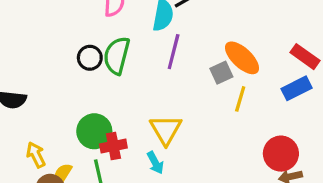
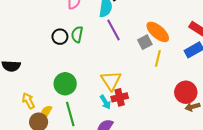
purple line: (174, 52) -> (114, 30), turned -40
green semicircle: (117, 56) -> (77, 34), size x0.7
red cross: (113, 146) -> (120, 97), moved

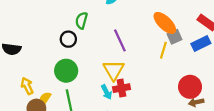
purple line: (114, 30) -> (120, 40), moved
black circle: (60, 37) -> (68, 39), moved
gray square: (145, 42) -> (175, 37), moved

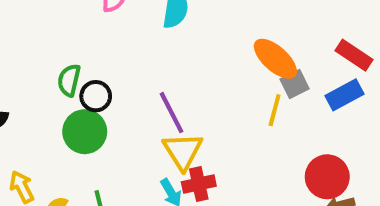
green semicircle: (81, 21) -> (69, 80), moved
purple line: (120, 40) -> (172, 113), moved
green circle: (66, 71) -> (85, 132), moved

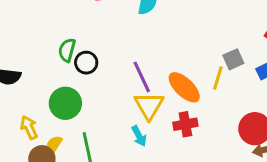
orange ellipse: (275, 59) -> (184, 87), moved
green circle: (85, 132) -> (65, 103), moved
red cross: (199, 184) -> (185, 124), moved

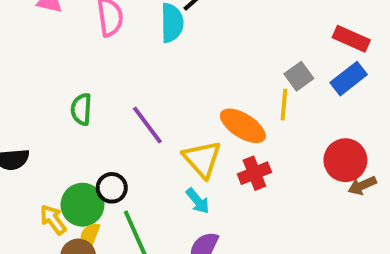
black circle: (86, 63) -> (112, 188), moved
purple line: (142, 77) -> (147, 125), moved
green circle: (65, 103) -> (82, 205), moved

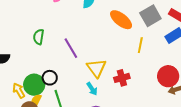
gray square: (299, 76) -> (150, 16), moved, size x1.5
orange ellipse: (243, 126) -> (121, 20), moved

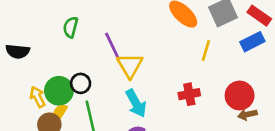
yellow triangle: (97, 68) -> (130, 65), moved
red cross: (122, 78) -> (189, 94), moved
cyan arrow: (92, 89) -> (136, 103), size x1.5

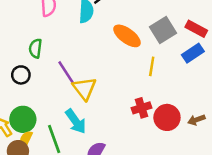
green semicircle: (71, 27) -> (35, 48), moved
black circle: (81, 83) -> (21, 75), moved
red circle: (240, 95) -> (167, 117), moved
cyan arrow: (136, 103) -> (76, 121), moved

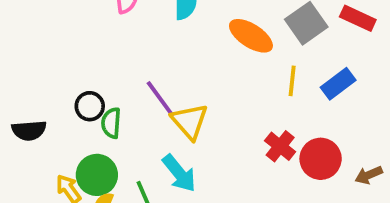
green semicircle: (35, 48) -> (111, 123), moved
blue rectangle: (193, 53) -> (338, 84), moved
red cross: (141, 108) -> (280, 146), turned -30
brown arrow: (196, 120) -> (369, 175), moved

